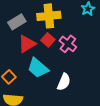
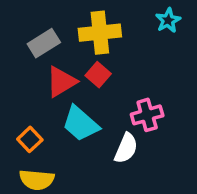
pink cross: (68, 44) -> (147, 115), moved, turned 36

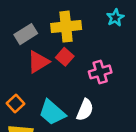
pink cross: (147, 115) -> (100, 72), moved
cyan trapezoid: (81, 124) -> (52, 112), moved

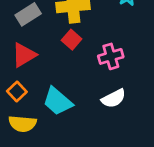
red triangle: (38, 62) -> (24, 55), moved
white semicircle: (85, 110) -> (114, 98), moved, turned 40

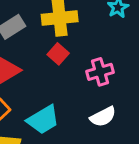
cyan trapezoid: (58, 101) -> (43, 120), turned -72

